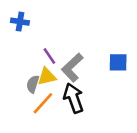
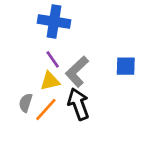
blue cross: (20, 22) -> (54, 21), moved, size x1.6
gray semicircle: (33, 84) -> (26, 103), moved

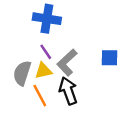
gray semicircle: (26, 103) -> (22, 73), moved, size x1.5
orange line: (46, 109) -> (40, 96), turned -70

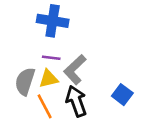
purple line: (46, 52) -> (51, 58), turned -49
blue square: (110, 58) -> (122, 95), moved, turned 36

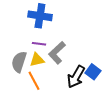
black arrow: (76, 101) -> (76, 77), moved, turned -130

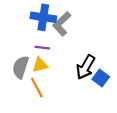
gray L-shape: (57, 53) -> (62, 24), moved
black arrow: (76, 77) -> (86, 67), moved

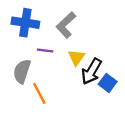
blue cross: (43, 17) -> (25, 23), moved
yellow triangle: (40, 65) -> (76, 57), moved, turned -42

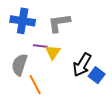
gray L-shape: (66, 25) -> (59, 23), turned 35
yellow triangle: (76, 57) -> (53, 52), moved

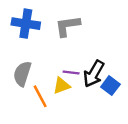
purple line: (40, 46) -> (71, 72), moved
yellow triangle: (53, 52) -> (62, 86), moved, turned 35

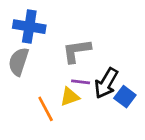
gray L-shape: (68, 26) -> (76, 51), moved
gray semicircle: (22, 74) -> (19, 62), moved

